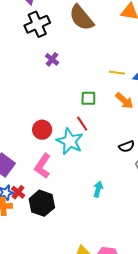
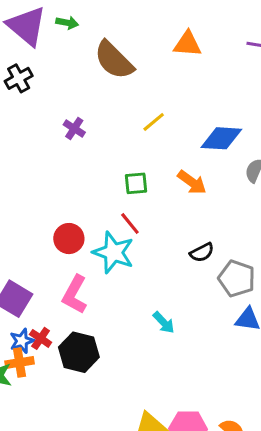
black cross: (37, 24) -> (19, 78), moved, size x0.7
yellow line: (117, 73) -> (154, 122), moved, turned -42
cyan arrow: (98, 189) -> (164, 323), turned 126

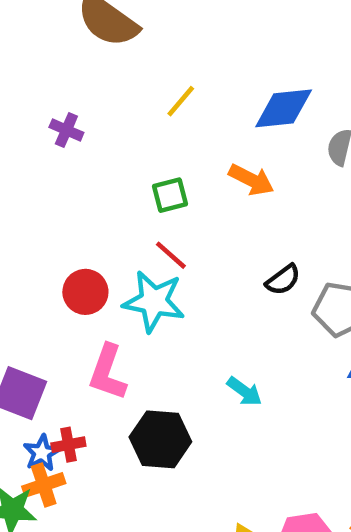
red cross: (41, 338) -> (68, 445), turned -35
black hexagon: (79, 352) -> (160, 439), moved

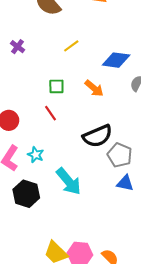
black semicircle: (283, 280) -> (98, 136), size x1.8
cyan star: (154, 301) -> (36, 155), moved, size x0.6
cyan arrow: (244, 391) -> (69, 181), size x1.8

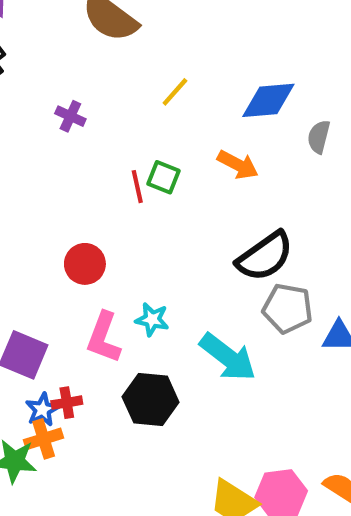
green square: (56, 86) -> (164, 177), turned 35
red line: (50, 113) -> (137, 187), moved, turned 35
gray pentagon: (120, 155) -> (288, 308), moved

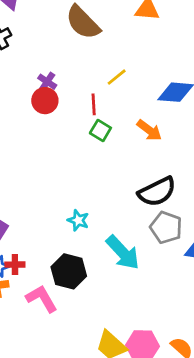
red line: (137, 187) -> (94, 104), moved
red circle: (85, 264) -> (45, 101), moved
pink L-shape: (104, 337) -> (42, 299), moved, turned 120

